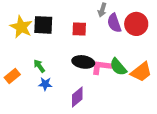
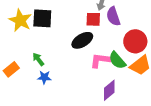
red circle: (136, 24) -> (135, 41), moved
red square: (79, 29) -> (93, 19), moved
black ellipse: (83, 62) -> (82, 40), moved, turned -40
purple diamond: (77, 97) -> (109, 90), moved

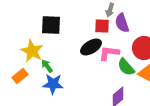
yellow star: (20, 20) -> (32, 51), moved
pink L-shape: (100, 60) -> (109, 53), moved
blue star: (44, 77) -> (53, 84), size x1.5

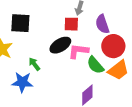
purple semicircle: (122, 23) -> (102, 24), moved
green arrow: (47, 66) -> (34, 64), moved

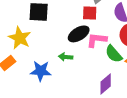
green arrow: (34, 64) -> (66, 57), moved, turned -48

